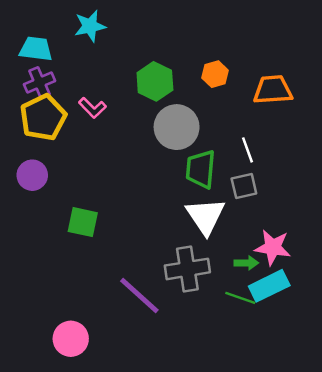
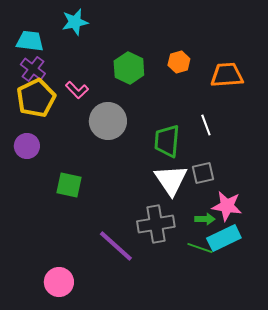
purple cross: (39, 83) -> (33, 69), turned -30
gray circle: (177, 127) -> (108, 121), moved
gray square: (244, 186) -> (203, 173), moved

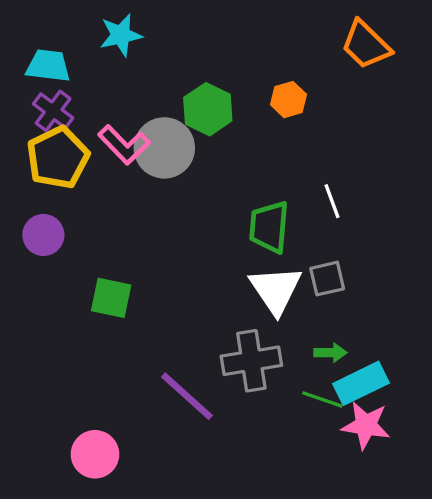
orange trapezoid: (227, 75) -> (366, 45), moved, turned -132
pink L-shape: (77, 90) -> (124, 145), size x1.4
gray circle: (108, 121) -> (164, 148), moved
pink star: (227, 206) -> (366, 425), moved

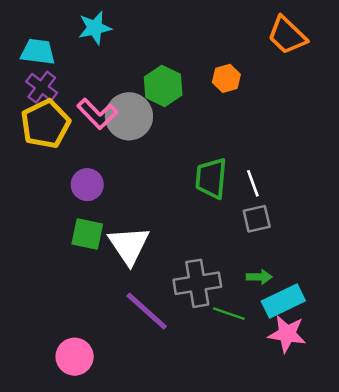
white line: (332, 201) -> (253, 183), moved
purple circle: (43, 235) -> (87, 185), moved
white triangle: (276, 290) -> (129, 245), moved
green line: (322, 399) -> (229, 314), moved

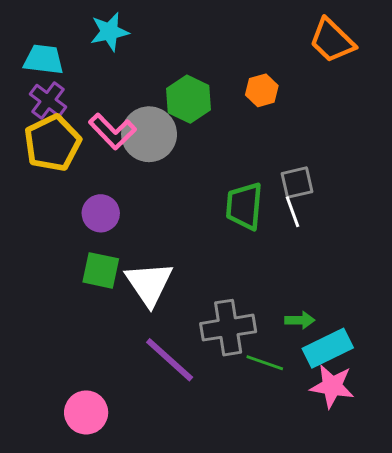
gray square: (257, 219) -> (297, 183), moved

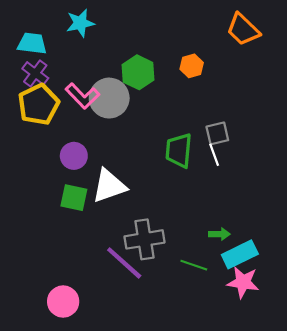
white triangle: (149, 284) -> (109, 186), moved, turned 45
gray cross: (228, 328) -> (145, 239), moved

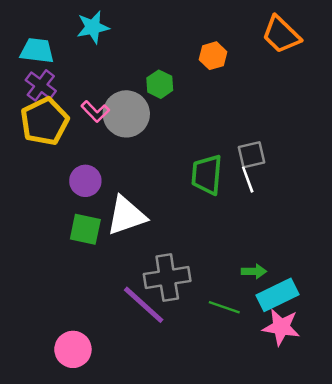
orange hexagon: (192, 66) -> (213, 56), moved
green hexagon: (138, 72) -> (160, 84), size x0.7
pink L-shape: (82, 96) -> (95, 111), size x0.7

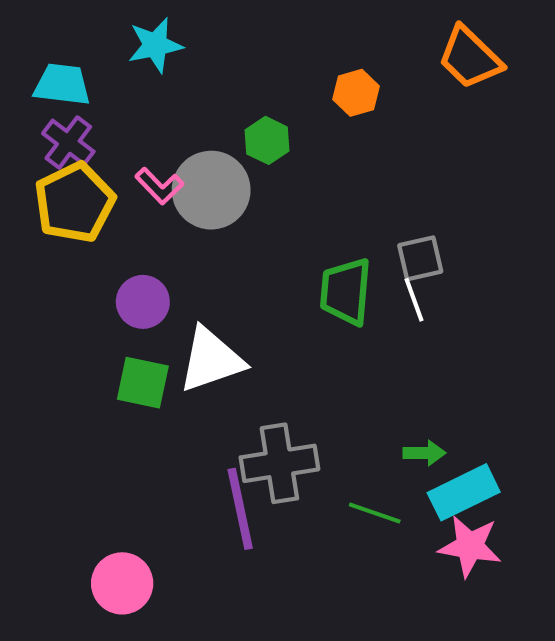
purple line: (144, 305) -> (240, 509), turned 36

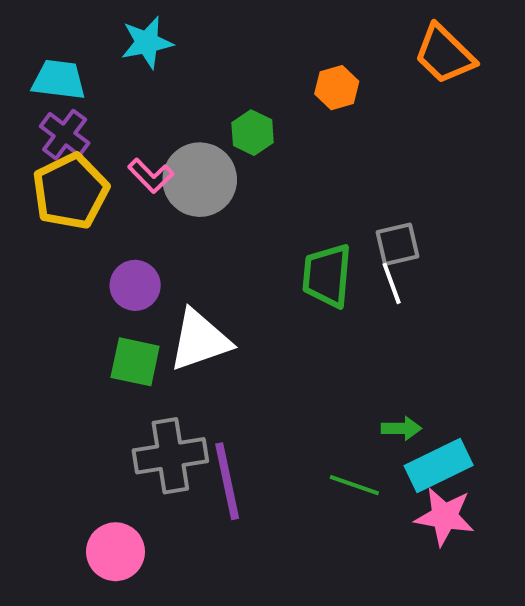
gray cross: (279, 463) -> (170, 456), moved

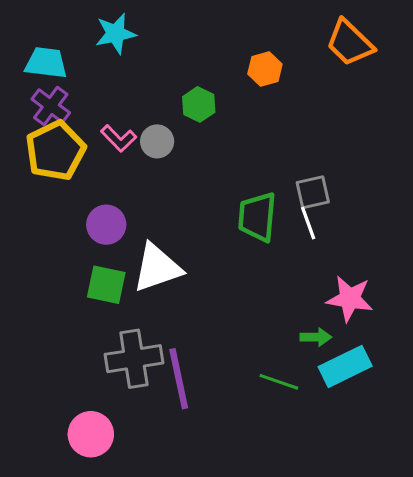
gray circle: (200, 180) -> (157, 141), size x0.6
pink star: (445, 516) -> (350, 299), moved

